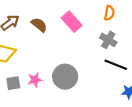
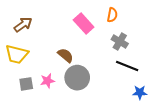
orange semicircle: (109, 13) -> (112, 15), moved
brown semicircle: (39, 25) -> (66, 55), moved

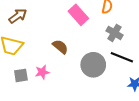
gray circle: (77, 78) -> (93, 65), moved

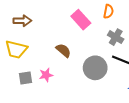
brown arrow: (18, 16) -> (22, 21), turned 36

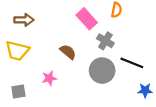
gray cross: (116, 37) -> (105, 41), moved
gray square: (25, 78) -> (18, 91), moved

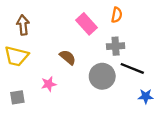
brown arrow: (24, 20) -> (23, 25), turned -96
gray cross: (105, 41) -> (116, 46), moved, turned -35

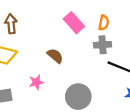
orange semicircle: (117, 15) -> (104, 23), moved
gray circle: (102, 76) -> (78, 97), moved

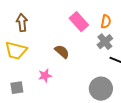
gray cross: (103, 45) -> (105, 42), turned -35
gray circle: (78, 97) -> (101, 89), moved

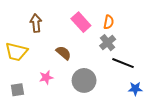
brown arrow: (22, 23) -> (36, 23), moved
gray circle: (101, 89) -> (84, 80), moved

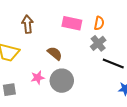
pink rectangle: (81, 22) -> (72, 23), turned -36
gray circle: (84, 80) -> (62, 81), moved

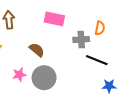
orange semicircle: (99, 23) -> (100, 28), moved
gray cross: (98, 43) -> (81, 39), turned 35

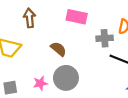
pink star: (19, 75) -> (40, 83), moved

